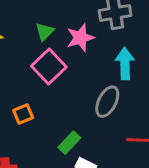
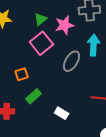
gray ellipse: (107, 102) -> (71, 61), moved
green rectangle: (69, 143) -> (34, 96), moved

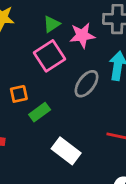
green rectangle: (34, 96) -> (40, 112), moved
white rectangle: (62, 113) -> (66, 151), size x1.5

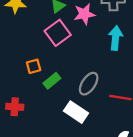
gray ellipse: (86, 84) -> (89, 84), moved

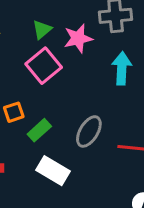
white rectangle: (76, 112) -> (53, 171), moved

